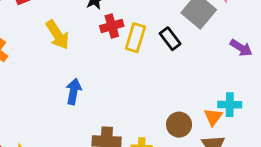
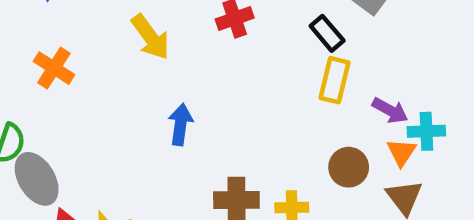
yellow rectangle: (135, 38) -> (334, 80), moved
purple arrow: (241, 48) -> (390, 110), moved

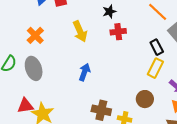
brown circle: (349, 167) -> (145, 99), moved
gray ellipse: (37, 179) -> (34, 68), moved

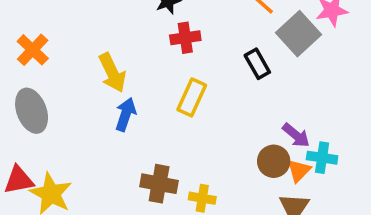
yellow arrow: (80, 31) -> (112, 73), moved
yellow rectangle: (155, 68) -> (192, 97), moved
brown circle: (145, 99) -> (274, 161), moved

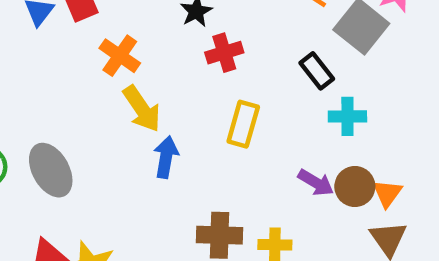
orange cross: (33, 50) -> (120, 56), moved
purple arrow: (296, 135) -> (316, 183), moved
cyan cross: (322, 158) -> (347, 116), moved

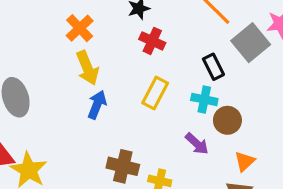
red cross: (224, 53) -> (152, 41), turned 30
cyan cross: (347, 116) -> (204, 99), moved
brown circle: (355, 187) -> (227, 120), moved

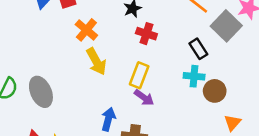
yellow rectangle: (155, 93) -> (139, 75), moved
blue arrow: (97, 105) -> (108, 119), moved
purple arrow: (197, 144) -> (144, 98), moved

